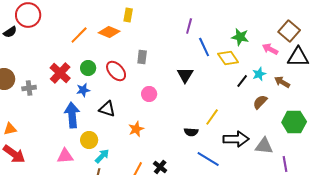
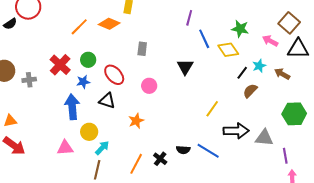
red ellipse: (116, 71) -> (114, 75), moved
brown semicircle: (260, 102) -> (250, 91), moved
black semicircle: (191, 132) -> (183, 150), moved

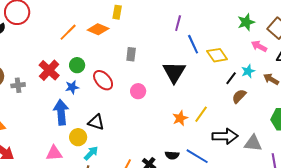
green star: (240, 29) -> (246, 22), moved, turned -30
black triangle: (185, 67) -> (174, 72), size x1.4
black triangle: (107, 101) -> (96, 122), moved
orange star: (136, 121) -> (180, 118), moved

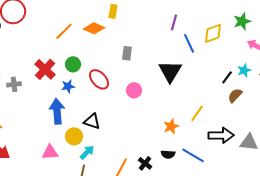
yellow diamond: (217, 55) -> (213, 33), moved, turned -75
orange star: (180, 118) -> (171, 126), moved

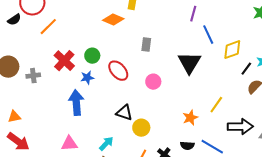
orange line: (64, 31) -> (48, 27), moved
yellow diamond: (213, 33) -> (232, 50), moved
black triangle: (92, 121) -> (124, 113), moved
yellow circle: (74, 136) -> (141, 128), moved

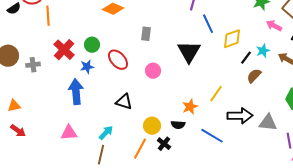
orange line: (48, 27) -> (48, 16), turned -48
yellow circle: (141, 128) -> (152, 126), moved
red arrow: (18, 142) -> (18, 131), size x0.7
black semicircle: (187, 146) -> (178, 125), moved

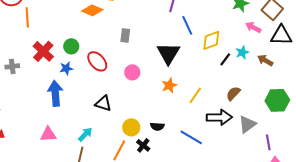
brown semicircle: (254, 76) -> (233, 93), moved
orange star: (190, 107) -> (169, 85), moved
gray triangle: (268, 123) -> (247, 124), turned -42

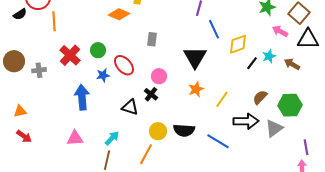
blue star: (66, 68) -> (103, 75), moved
green hexagon: (277, 100) -> (290, 105), moved
black semicircle: (157, 126) -> (184, 130), size x1.5
purple line: (268, 142) -> (306, 147), moved
black cross: (143, 145) -> (151, 94), moved

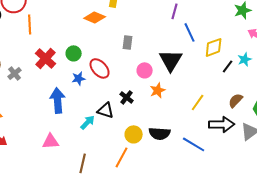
gray cross: (39, 70) -> (15, 73), turned -32
pink circle: (159, 76) -> (145, 70), moved
orange star: (196, 89) -> (158, 90), moved
cyan arrow: (112, 138) -> (88, 122), moved

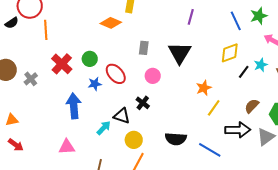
blue line: (190, 32) -> (236, 21), moved
black triangle: (171, 60) -> (180, 53), moved
pink circle: (145, 70) -> (153, 76), moved
orange star: (158, 90) -> (204, 88), moved
yellow circle: (134, 134) -> (134, 140), moved

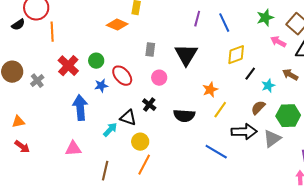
blue line: (236, 21) -> (224, 23), moved
cyan star: (261, 65) -> (268, 86), moved
black semicircle: (176, 139) -> (184, 116), moved

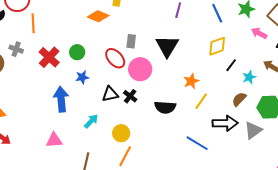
blue line: (224, 23) -> (217, 13), moved
red ellipse: (122, 76) -> (115, 58), moved
pink circle: (159, 78) -> (140, 69), size x1.5
gray cross: (37, 81) -> (16, 49), moved, turned -32
black triangle: (128, 118) -> (110, 94), moved, turned -30

